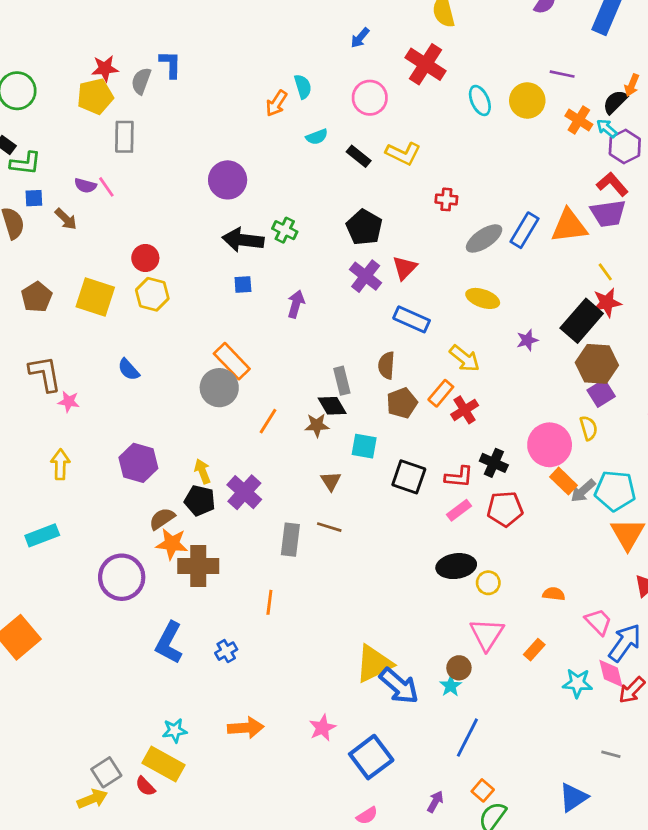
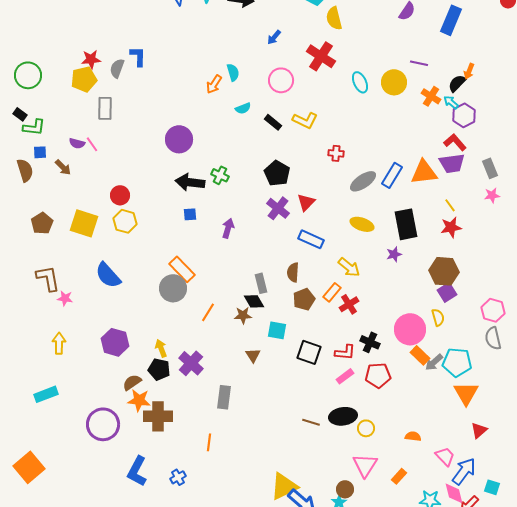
black rectangle: (582, 321) -> (406, 224), moved, turned -52
blue semicircle: (129, 370) -> (108, 275), size x1.6
brown line: (329, 527) -> (311, 422), moved

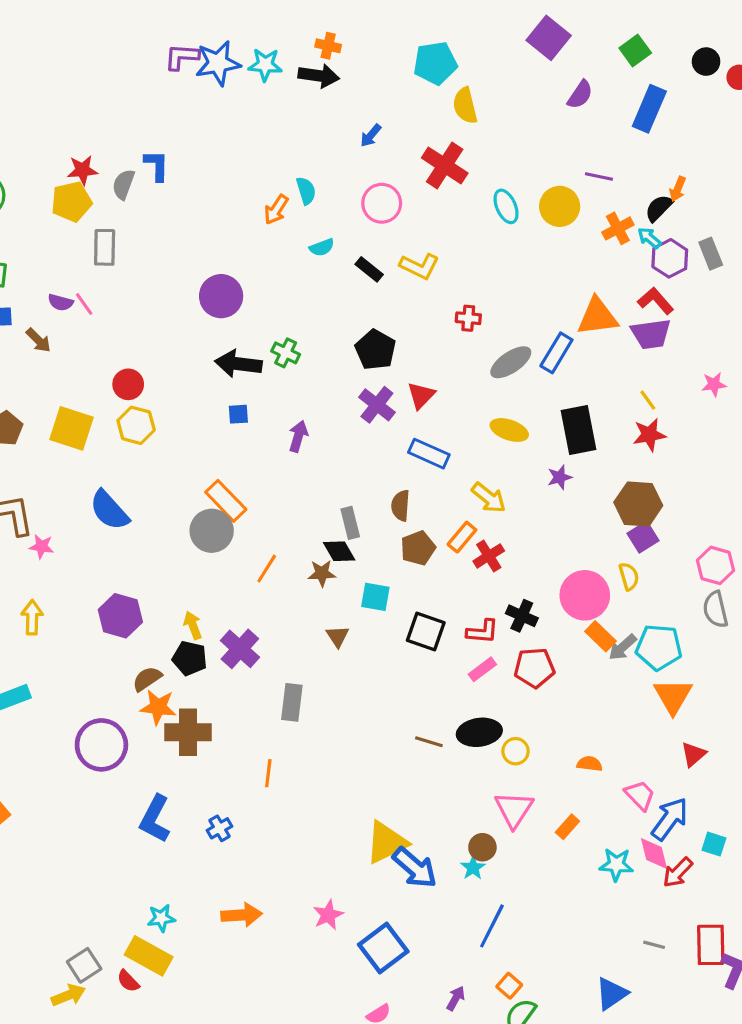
orange cross: (431, 96) -> (618, 228), turned 30
gray rectangle: (490, 168) -> (711, 254), moved
orange triangle: (424, 172) -> (597, 317), moved

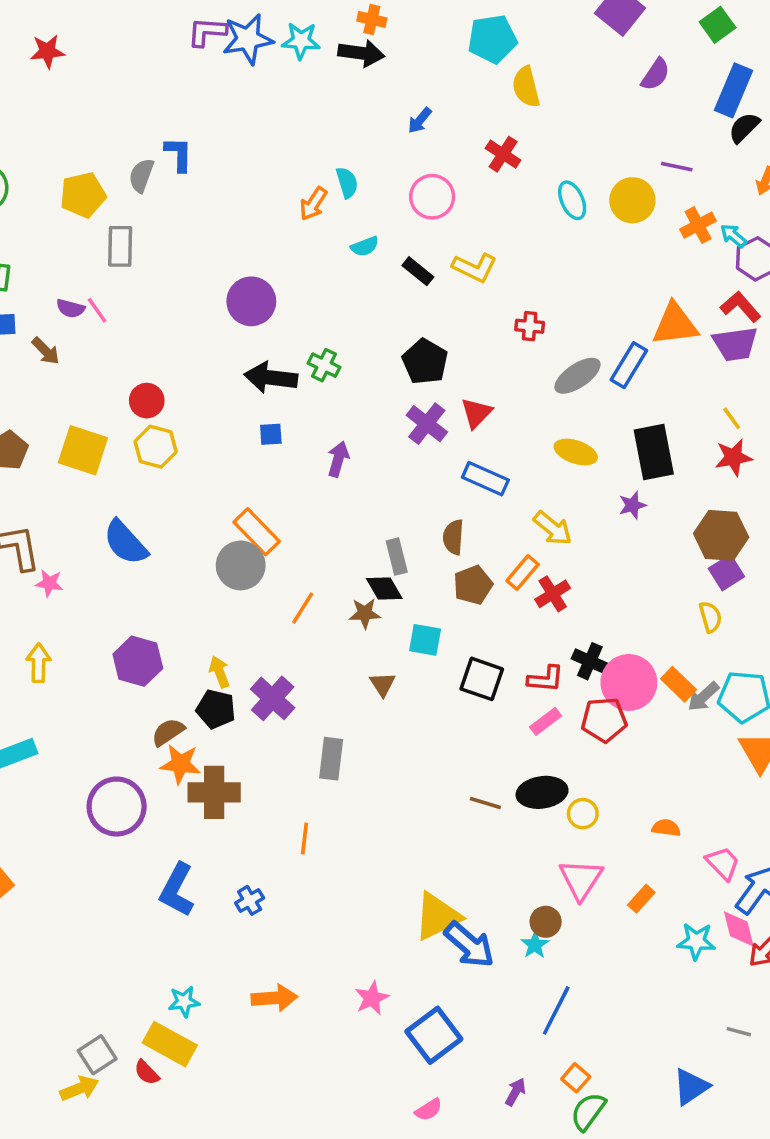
red cross: (445, 165) -> (503, 154), size x0.7
red star: (83, 170) -> (47, 51), moved
black semicircle: (659, 208) -> (744, 128), moved
pink circle: (585, 595) -> (629, 682), moved

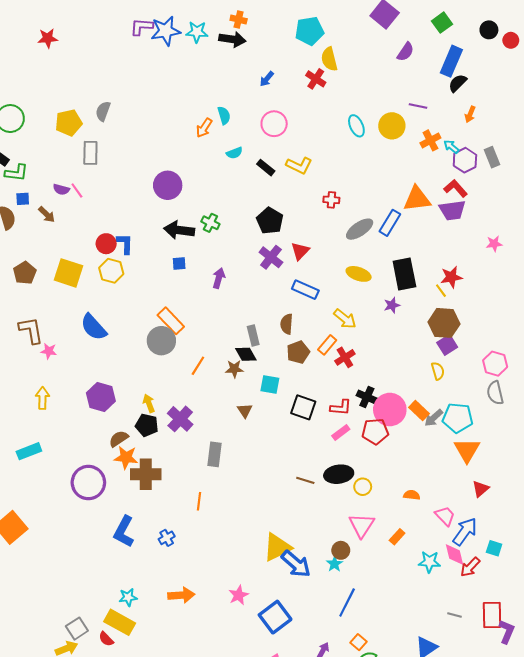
blue L-shape: (179, 154) -> (125, 244), moved
red cross: (503, 154) -> (316, 79), moved
yellow line: (732, 418) -> (441, 291), moved

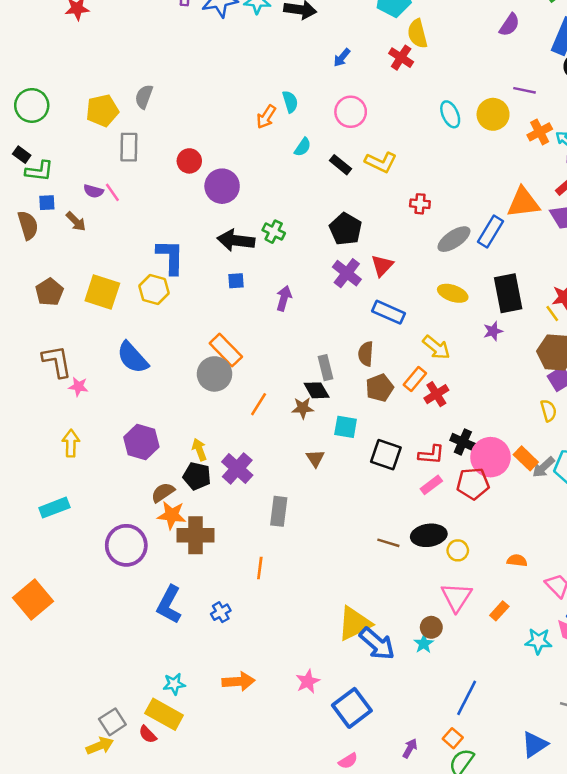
cyan semicircle: (234, 153) -> (303, 147), turned -35
red circle: (106, 244) -> (189, 161), moved
blue L-shape: (125, 244) -> (170, 257), size x1.4
blue line: (347, 602) -> (467, 698), moved

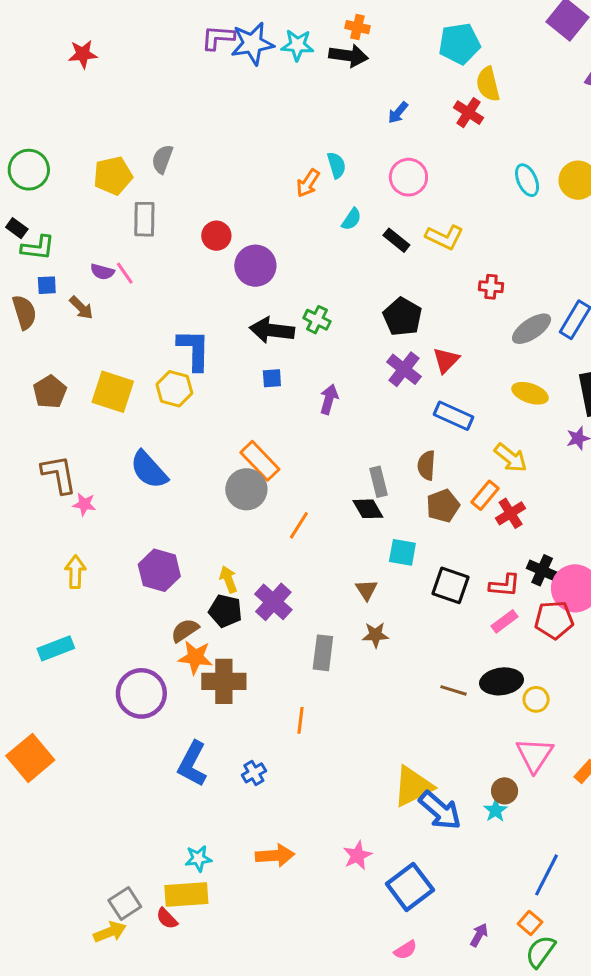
brown star: (303, 408) -> (375, 635), moved
yellow rectangle: (164, 714) -> (186, 894), turned -33

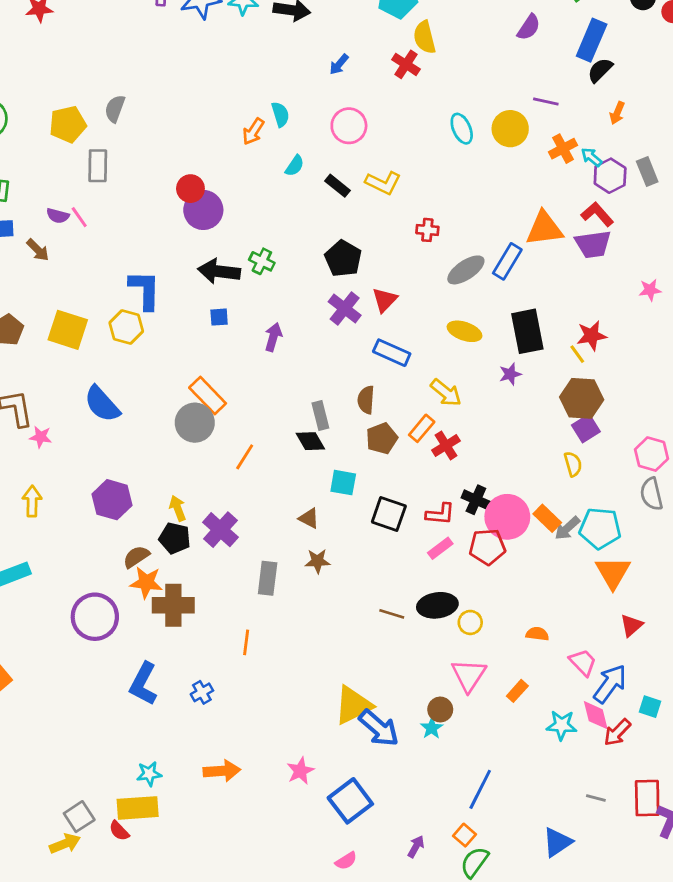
red circle: (216, 236) -> (190, 189), moved
brown triangle: (366, 590) -> (309, 518), turned -30

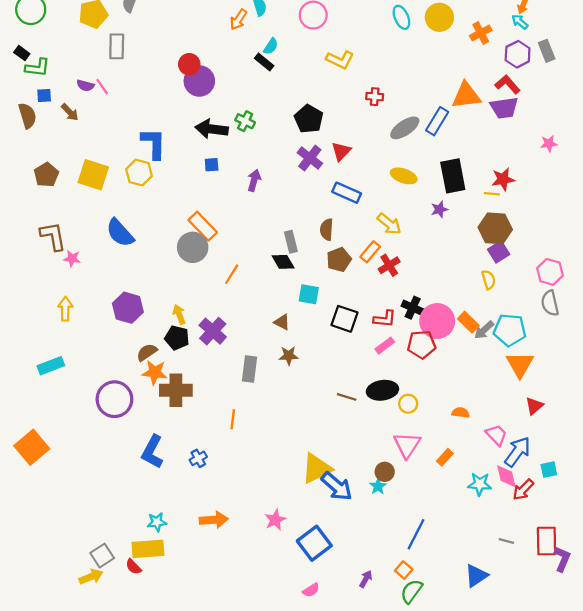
cyan arrow: (592, 157) -> (520, 22), moved
black rectangle: (337, 186) -> (264, 62), moved
yellow line: (577, 354) -> (492, 194), turned -48
cyan square: (650, 707) -> (549, 470), turned -30

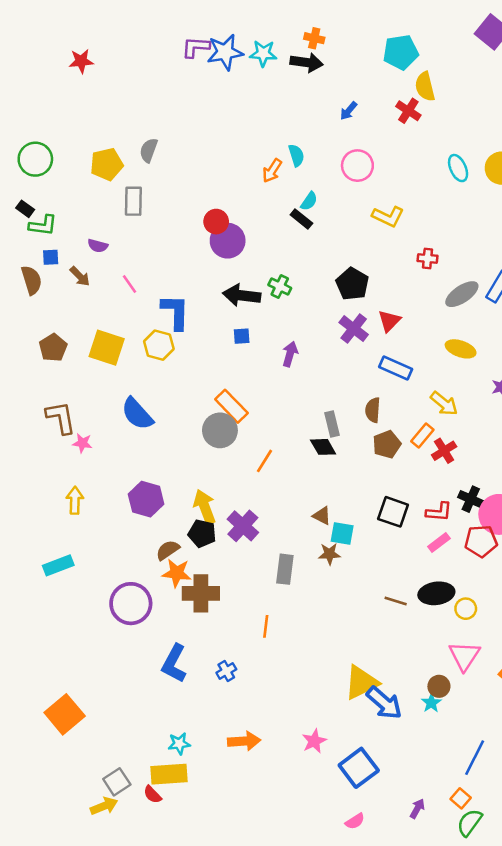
pink line: (102, 87) -> (130, 284), moved
cyan square: (309, 294) -> (342, 534), moved
yellow arrow: (179, 314) -> (205, 507), size x1.5
orange square: (32, 447) -> (65, 714), moved

